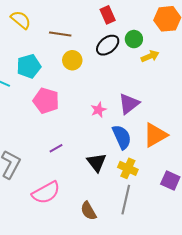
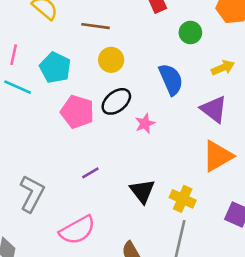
black ellipse: (108, 45) -> (116, 101), moved
yellow arrow: (150, 56) -> (223, 68), moved
cyan pentagon: (29, 66) -> (55, 68), turned -30
purple triangle: (129, 104) -> (214, 109), moved, turned -45
blue semicircle: (122, 137) -> (171, 79), moved

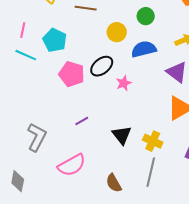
green circle: (190, 33) -> (146, 16), moved
yellow circle: (111, 60) -> (117, 32), moved
blue semicircle: (171, 79) -> (144, 49), turned -80

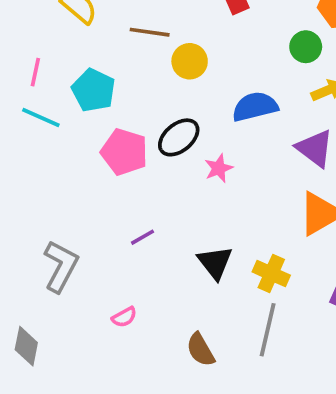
green circle: (146, 16) -> (306, 47), moved
yellow circle: (117, 32) -> (190, 61), moved
pink semicircle: (72, 165) -> (124, 317), size x0.5

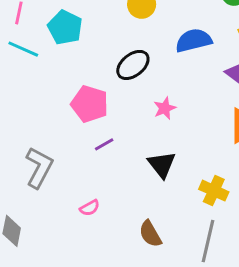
pink pentagon: (124, 152) -> (90, 104), moved
pink star: (219, 168) -> (165, 108), moved
yellow cross: (271, 274) -> (214, 191), moved
gray line: (268, 330) -> (208, 241), moved

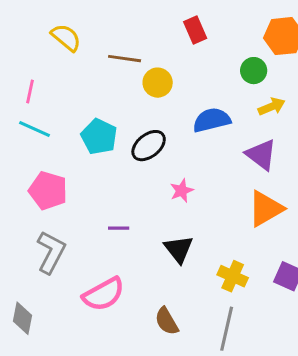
cyan pentagon: (65, 27) -> (99, 137), moved
pink pentagon: (90, 104) -> (48, 191), moved
purple line: (104, 144) -> (119, 228), turned 30
pink semicircle: (90, 208) -> (104, 294), size x2.0

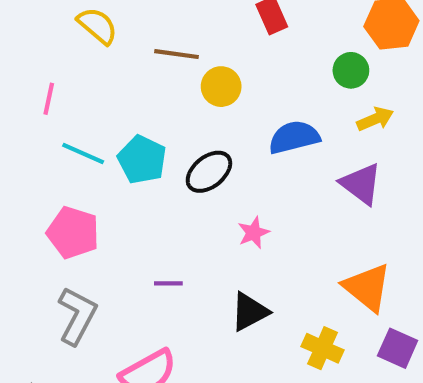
cyan line: (35, 129) -> (83, 153), moved
orange triangle: (266, 209) -> (367, 287), moved, turned -51
black triangle: (179, 249) -> (249, 312), turned 40

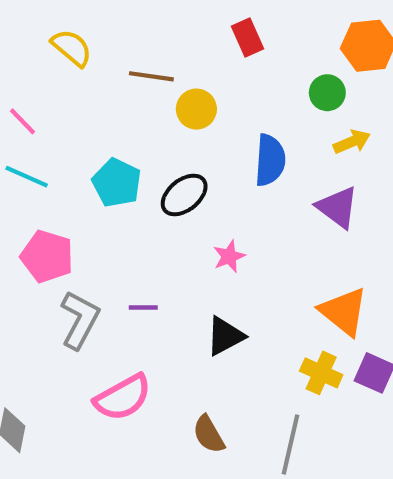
pink line: (49, 99) -> (23, 121), turned -56
blue semicircle: (294, 137) -> (270, 160), turned 108
cyan line: (83, 153) -> (27, 177), moved
gray L-shape: (77, 316) -> (80, 320), moved
yellow cross: (323, 348) -> (321, 373), moved

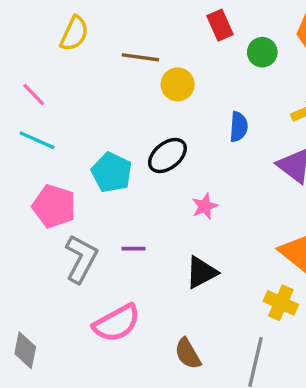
yellow semicircle: (72, 48) -> (74, 34), turned 75
green circle: (327, 93) -> (262, 52), moved
blue semicircle: (270, 160) -> (239, 127), size x0.7
cyan pentagon: (117, 183) -> (112, 172), moved

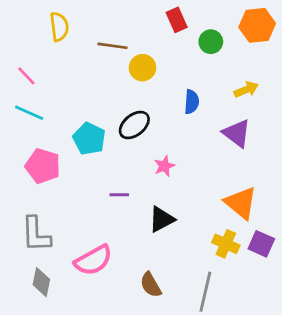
yellow semicircle: (74, 34) -> (59, 27), turned -32
purple line: (134, 249) -> (119, 195), moved
gray L-shape: (81, 259) -> (36, 234), moved, turned 150
gray diamond: (25, 350) -> (41, 282), moved

